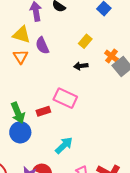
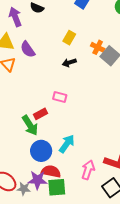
pink rectangle: (65, 98) -> (60, 97), size x0.6
green arrow: (18, 113) -> (30, 125), moved
blue circle: (20, 132) -> (41, 151), moved

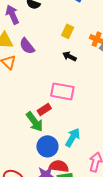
black arrow: (69, 63) -> (69, 56), turned 48
pink rectangle: (60, 97) -> (62, 91), size x1.6

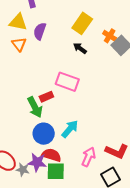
yellow rectangle: (68, 31) -> (82, 23), size x1.5
purple semicircle: (27, 46) -> (40, 31), turned 48

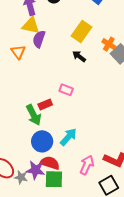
yellow triangle: (18, 22) -> (31, 26), moved
pink rectangle: (67, 82) -> (66, 90), size x0.6

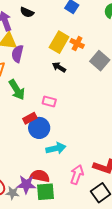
orange cross: (109, 44) -> (77, 43), moved
green arrow: (34, 115) -> (17, 90), moved
cyan arrow: (68, 137) -> (56, 148), turned 42
blue circle: (42, 141) -> (39, 128), moved

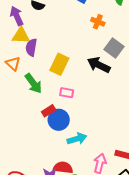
yellow rectangle: (59, 42) -> (59, 64), moved
orange cross: (77, 43) -> (98, 22), moved
black arrow: (59, 67) -> (99, 65), moved, size x1.6

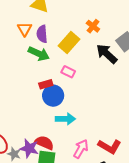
orange cross: (98, 22) -> (93, 26), moved
purple semicircle: (31, 47) -> (42, 34), moved, turned -30
green arrow: (33, 83) -> (39, 54), turned -45

